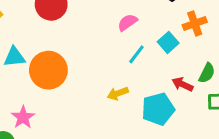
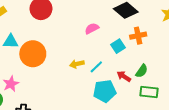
cyan line: (136, 54) -> (96, 67), moved
yellow arrow: (118, 93) -> (77, 64), moved

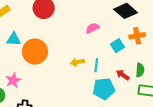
cyan line: (96, 67) -> (96, 65), turned -40
green semicircle: (142, 71) -> (140, 70), turned -32

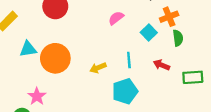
yellow arrow: (77, 62) -> (98, 68), moved
green semicircle: (140, 70) -> (178, 38), moved
cyan pentagon: (104, 89) -> (125, 91), moved

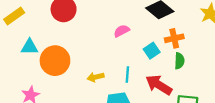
red arrow: (162, 65) -> (159, 85), size x1.6

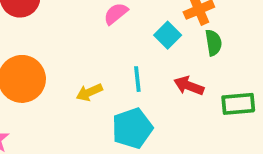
red arrow: (159, 85) -> (189, 86), size x0.7

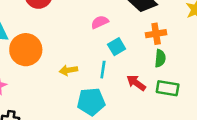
cyan square: (168, 35) -> (117, 47), moved
green rectangle: (238, 104) -> (168, 88), moved

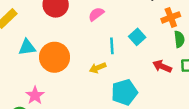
pink semicircle: (100, 22) -> (96, 14), moved
cyan line: (103, 70) -> (112, 46), moved

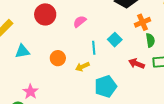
orange circle: (55, 57) -> (58, 58), moved, size x0.6

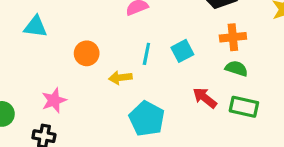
green semicircle: (150, 40) -> (237, 68), turned -80
cyan pentagon: (106, 86) -> (147, 119), turned 30
pink star: (30, 92) -> (54, 100), moved

